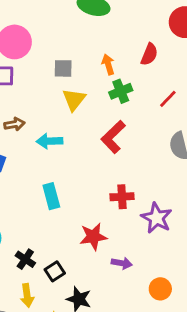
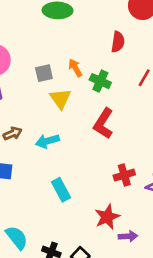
orange arrow: (108, 64) -> (75, 68), moved
green cross: (121, 91) -> (100, 81), turned -30
purple arrow: (122, 263) -> (128, 236), moved

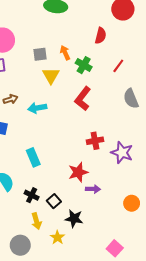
cyan rectangle: (61, 190) -> (33, 157), moved

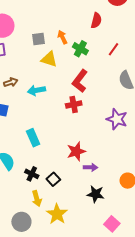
yellow triangle: (51, 76) -> (49, 59), turned -42
red cross: (95, 141) -> (74, 104), moved
purple star: (122, 153) -> (117, 119), moved
black star: (74, 219) -> (96, 194), moved
yellow star: (57, 237) -> (57, 214), size x1.5

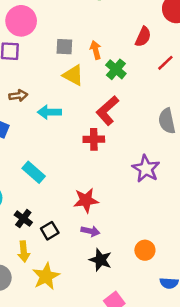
red line: (114, 49) -> (165, 63), moved
cyan rectangle: (33, 138) -> (34, 172), turned -36
purple arrow: (91, 167) -> (90, 231), moved

